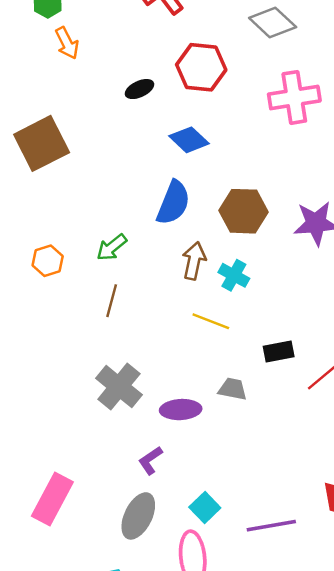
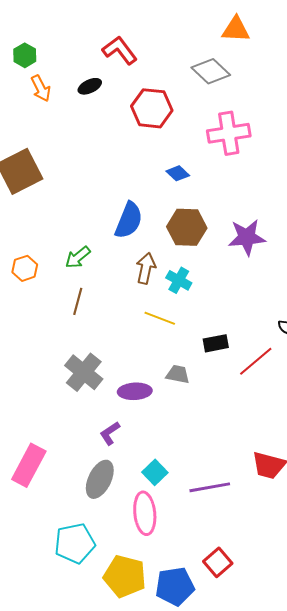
black ellipse: (139, 89) -> (90, 86), moved
blue diamond: (189, 140) -> (178, 173), moved, size x0.7

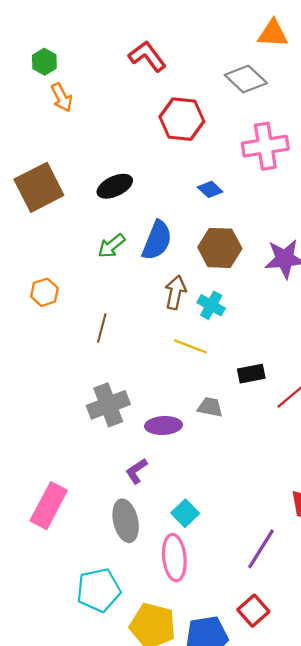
black ellipse: (90, 86) -> (115, 186), moved, size x1.4
green arrow: (78, 257) -> (112, 246), moved
gray cross: (84, 372) -> (108, 405), turned 30
gray ellipse: (100, 479) -> (126, 521), turned -39
purple line: (210, 487) -> (261, 549), moved, turned -48

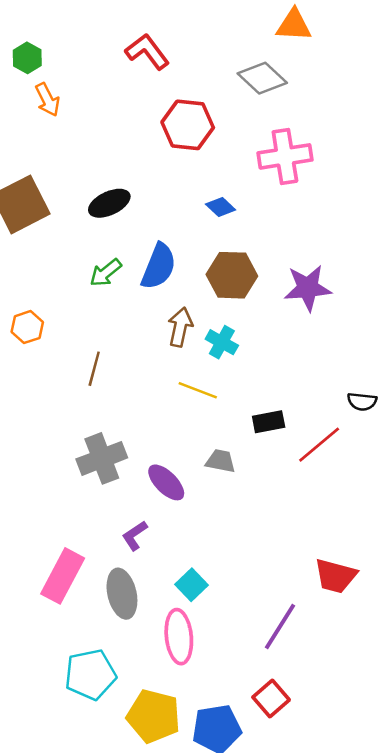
purple ellipse: (163, 425) -> (166, 482), turned 48
pink rectangle: (49, 506) -> (63, 576), moved

